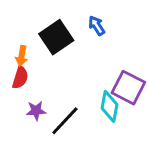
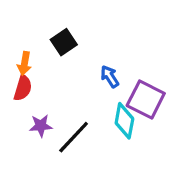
blue arrow: (97, 26) -> (110, 77), moved
black square: (56, 37) -> (64, 42), size x0.7

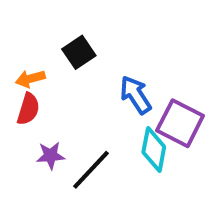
orange arrow: (24, 63) -> (30, 79), turned 65
blue arrow: (110, 77) -> (136, 95), size x1.4

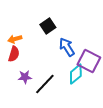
black square: (79, 52) -> (48, 26), moved
cyan diamond: (154, 149) -> (76, 74), turned 40

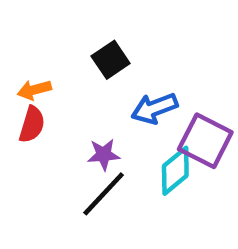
blue arrow: (67, 47) -> (154, 108), turned -78
purple star: (25, 77) -> (104, 155), moved

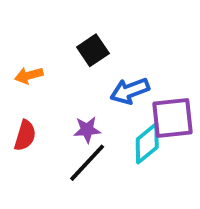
red semicircle: (32, 124) -> (25, 136), moved
purple square: (205, 141) -> (172, 118), turned -33

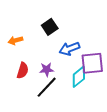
red semicircle: (25, 136) -> (23, 71), moved

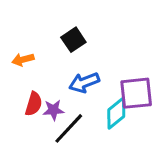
blue arrow: (69, 49) -> (84, 82), moved
purple star: (47, 70) -> (54, 110), moved

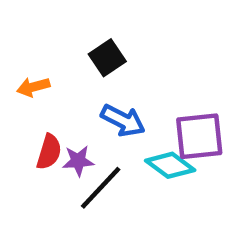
blue arrow: (84, 82) -> (123, 120), turned -132
cyan diamond: (116, 113) -> (170, 165), turned 76

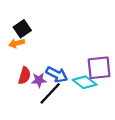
black square: (107, 58) -> (22, 29), moved
blue arrow: (123, 120) -> (57, 74), moved

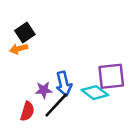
blue arrow: (57, 74) -> (64, 84), turned 50
red semicircle: (24, 76) -> (27, 111), moved

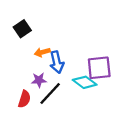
orange arrow: (19, 49) -> (42, 52), moved
blue arrow: (64, 84) -> (57, 62), moved

